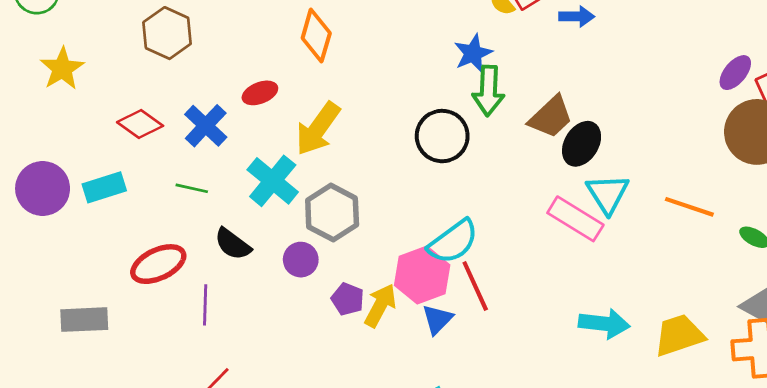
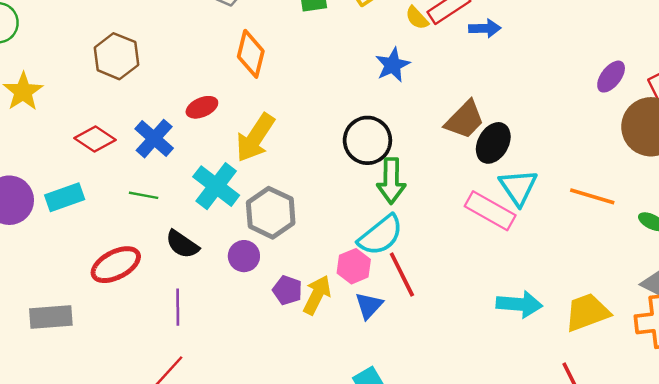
purple ellipse: (735, 73) -> (611, 77), moved
green arrow: (489, 91) -> (391, 181), moved
pink hexagon: (422, 275) -> (354, 266), size x0.7
purple line: (205, 305) -> (178, 307), moved

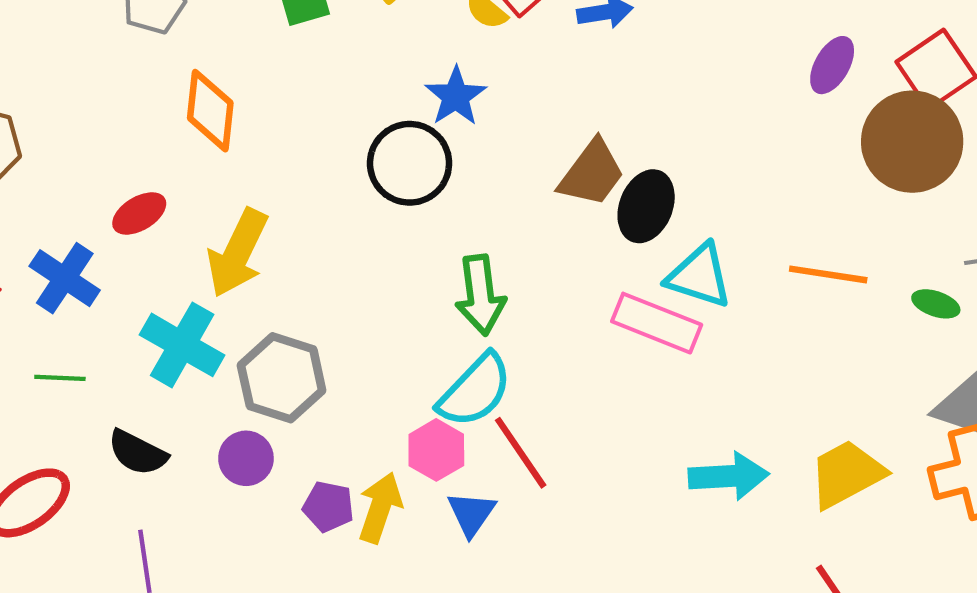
black circle: (367, 140) -> (410, 163), moved
cyan triangle: (518, 187) -> (699, 276), turned -30

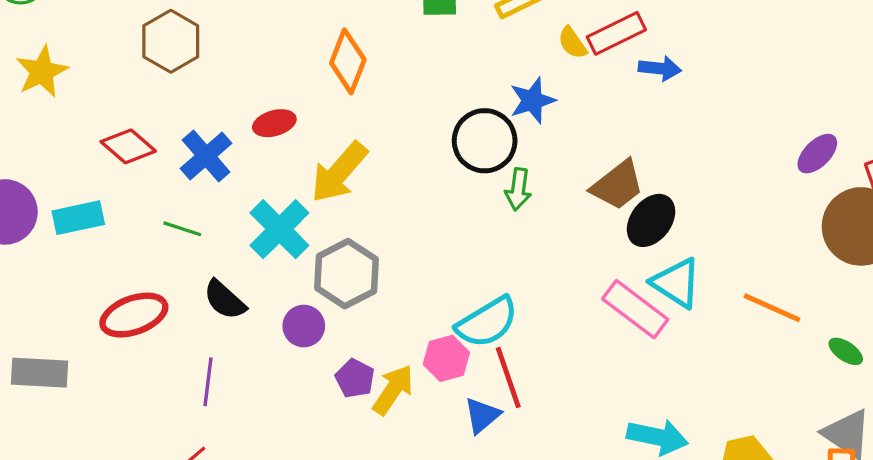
green arrow: (480, 295) -> (518, 189), moved, size x0.7
blue triangle: (471, 514) -> (482, 415), moved

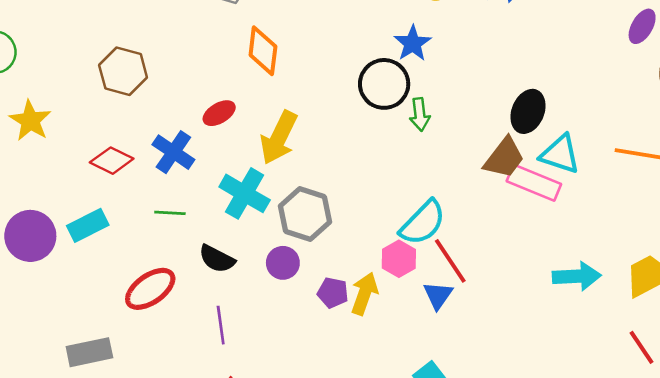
brown trapezoid: (617, 185) -> (504, 158), moved

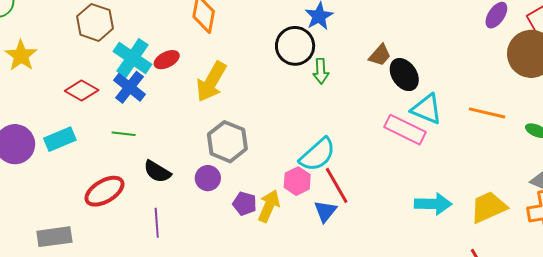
black ellipse: (528, 111) -> (404, 75), turned -60
brown trapezoid: (504, 158) -> (380, 55), moved, size x0.7
cyan cross: (245, 193) -> (132, 58), moved

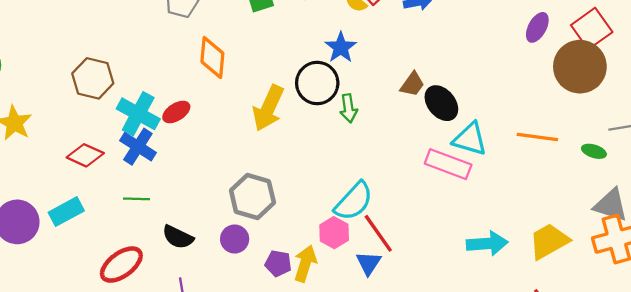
yellow arrow: (211, 82) -> (268, 108), moved

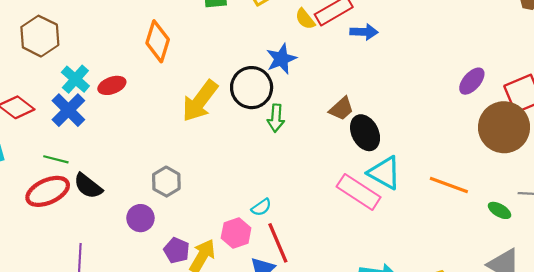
cyan cross: (138, 114) -> (75, 79), size x0.7
gray hexagon: (252, 197) -> (166, 182), size x0.7
cyan semicircle: (354, 201) -> (261, 207), size x0.5
black semicircle: (178, 237) -> (88, 186), moved
red ellipse: (121, 265) -> (48, 191), moved

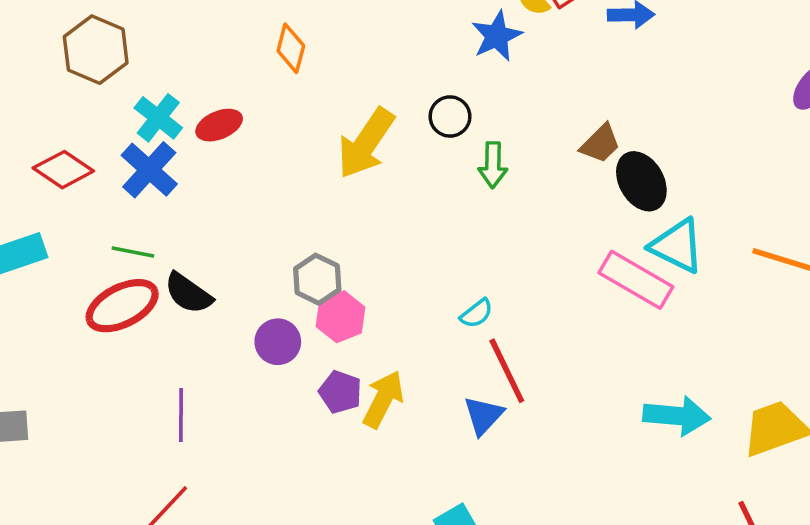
orange diamond: (158, 41) -> (291, 48), size x0.7
blue star: (281, 59) -> (497, 36), moved
black circle: (252, 88) -> (450, 117), size x0.6
pink hexagon: (236, 233) -> (340, 317), moved

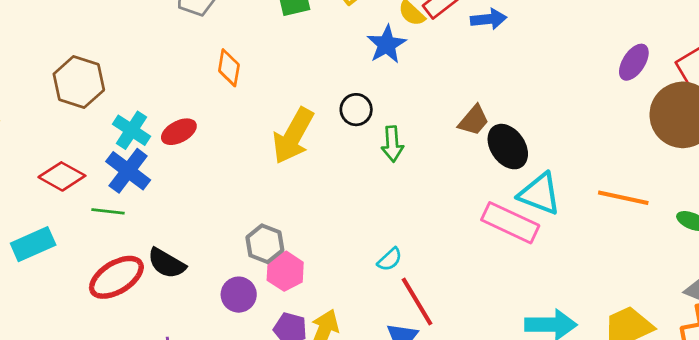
green line: (133, 252) -> (108, 211), moved

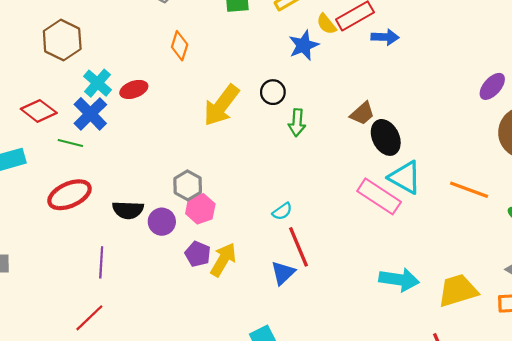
black semicircle: (167, 263) -> (128, 210), moved, turned -36

